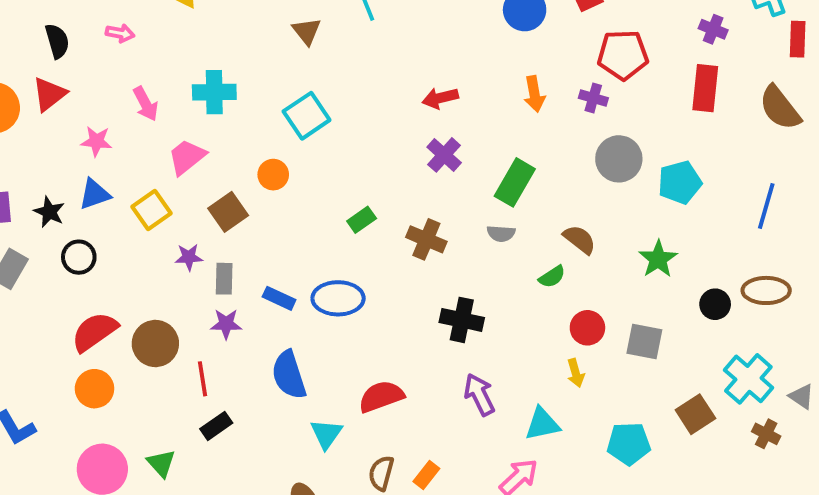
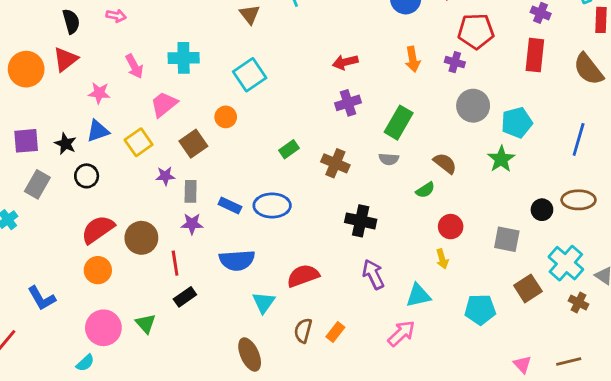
purple cross: (444, 155) -> (348, 103), turned 30
green star: (658, 259) -> (501, 159), moved
gray square: (644, 342) -> (507, 239), moved
blue semicircle: (289, 375) -> (237, 260), turned -76

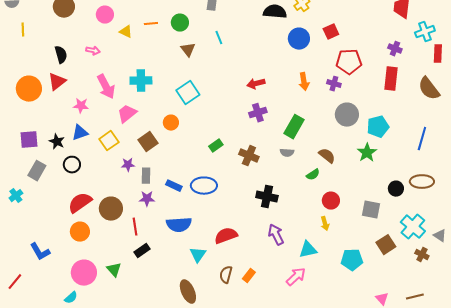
pink arrow: (134, 66) -> (106, 87), size x1.4

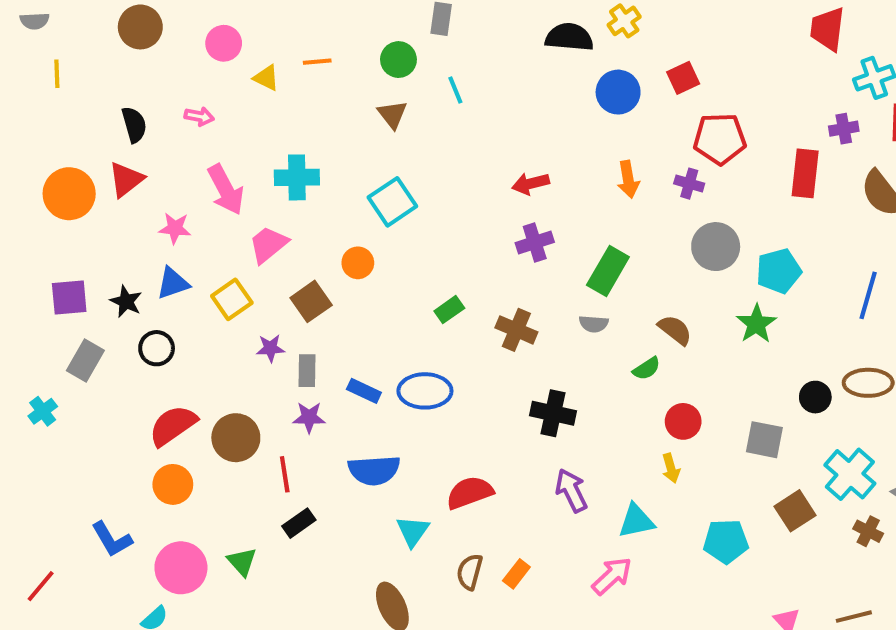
green circle: (180, 23) -> (398, 60), moved
purple cross: (395, 49) -> (844, 129), moved, turned -32
blue L-shape: (40, 252) -> (112, 539), moved

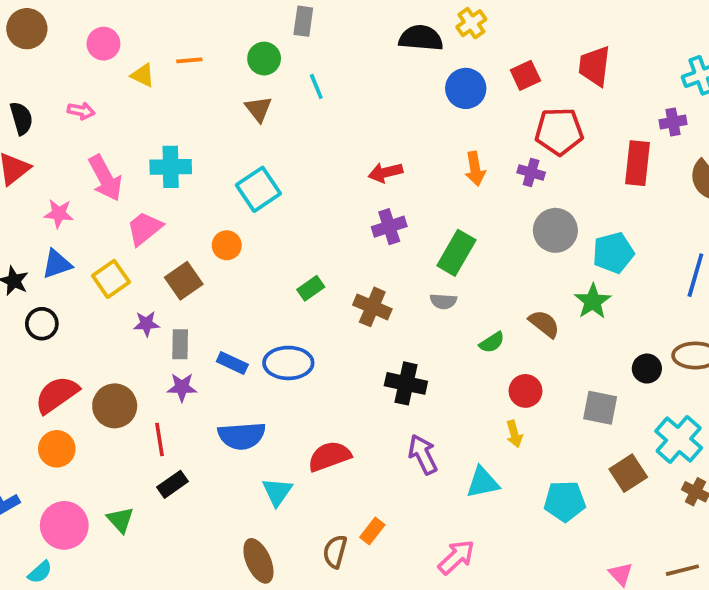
red trapezoid: (827, 29) -> (595, 66), moved
brown semicircle: (675, 330) -> (544, 324), moved
brown semicircle: (470, 572) -> (335, 552), moved
pink arrow: (612, 576) -> (456, 557), moved

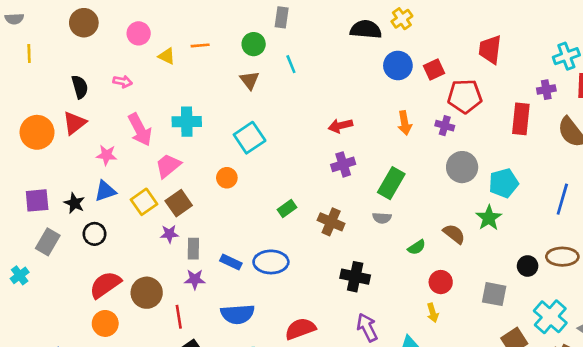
red square: (525, 75) -> (434, 69), moved
brown square: (184, 281) -> (179, 203), moved

